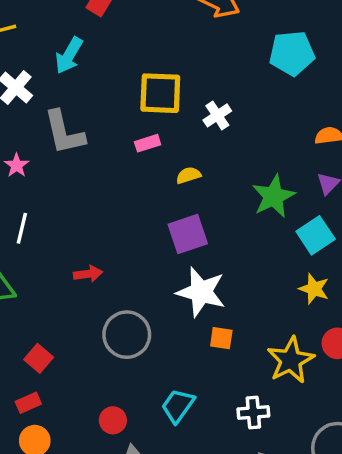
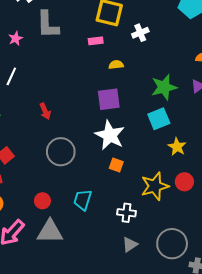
cyan square: (316, 235) -> (159, 119), moved
red arrow: (88, 274) -> (45, 111), turned 63
cyan trapezoid: (178, 406) -> (83, 200), turned -30

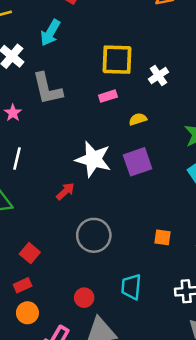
red arrow: (45, 111) -> (65, 191), turned -98
white star: (110, 135) -> (93, 159), moved

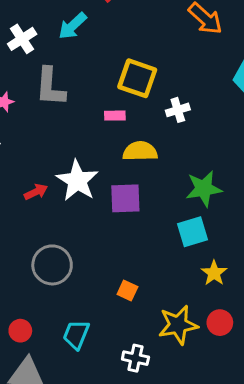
yellow semicircle: (138, 119) -> (140, 151), size x1.6
red arrow: (65, 191) -> (36, 192), moved

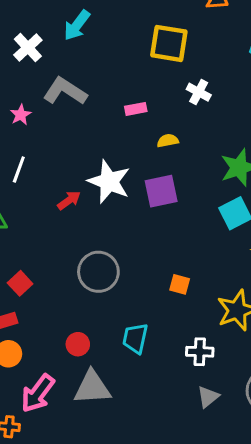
yellow square: (137, 78) -> (169, 43), moved
gray L-shape: (50, 87) -> (65, 91), turned 129
white cross: (178, 110) -> (199, 92), turned -35
yellow semicircle: (140, 151) -> (168, 141), size x0.6

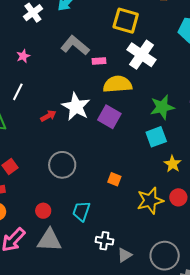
gray L-shape: (65, 91) -> (75, 45), moved
white cross: (199, 92) -> (141, 55), size x1.8
yellow semicircle: (168, 141) -> (118, 84), size x2.0
purple square: (161, 191) -> (109, 117), turned 35
white cross: (200, 352) -> (104, 241), moved

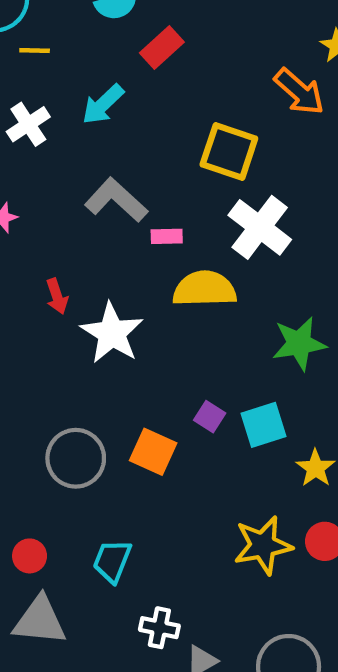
red arrow: (48, 116) -> (57, 296), moved, turned 98
purple square: (109, 117) -> (210, 417), moved, size x0.6
cyan square: (156, 137) -> (264, 425), moved
orange square: (114, 179) -> (153, 452), moved, size x1.5

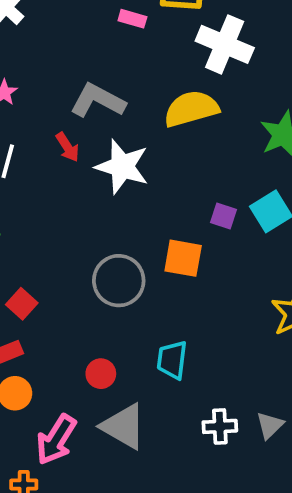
gray L-shape: (116, 200) -> (98, 101), moved
pink rectangle: (167, 236) -> (132, 19), moved, turned 32
gray triangle: (40, 621) -> (124, 426), turned 39
white cross: (159, 628) -> (220, 426), moved

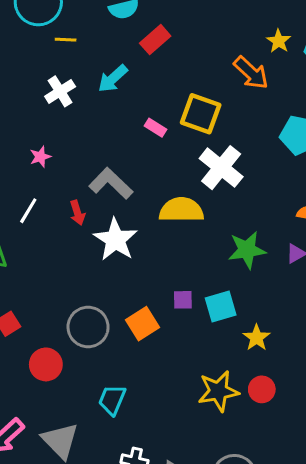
purple square: (223, 216) -> (183, 300), turned -35
orange square: (183, 258) -> (143, 324), turned 32
red circle: (101, 374) -> (46, 364), moved, size x1.4

